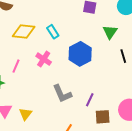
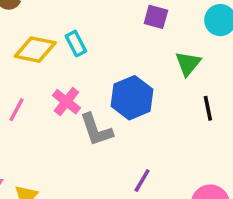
cyan rectangle: (53, 32) -> (76, 44), moved
gray L-shape: (62, 94) -> (96, 130), moved

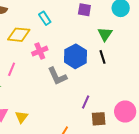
cyan rectangle: (76, 44) -> (45, 18), moved
pink cross: (66, 102) -> (40, 51), moved, turned 35
black line: (208, 108) -> (103, 57), moved

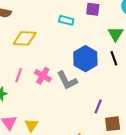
cyan rectangle: (45, 18) -> (66, 20), moved, turned -40
pink cross: (40, 51) -> (43, 76), moved, turned -35

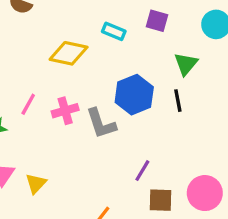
yellow diamond: (25, 38) -> (69, 53), moved
pink cross: (43, 76) -> (65, 111), turned 35

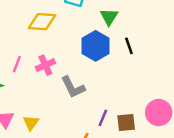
green triangle: (186, 64) -> (109, 17), moved
gray L-shape: (101, 124) -> (73, 87), moved
purple line: (142, 171) -> (103, 118), moved

